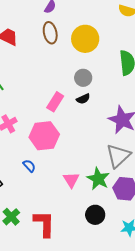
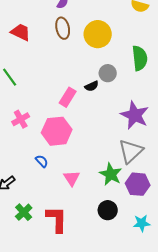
gray circle: (83, 78) -> (108, 73), moved
black semicircle: (83, 99) -> (92, 86), moved
pink triangle: (71, 180) -> (72, 178), moved

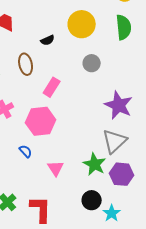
brown ellipse: (63, 28) -> (26, 64), moved
green semicircle: (140, 58) -> (124, 27), moved
black semicircle: (92, 86) -> (48, 40), moved
cyan star: (142, 223) -> (112, 213), moved, turned -30

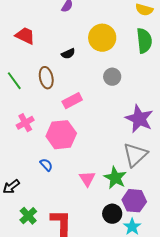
pink rectangle: (52, 87) -> (72, 101), turned 30
pink triangle: (56, 168) -> (87, 179), moved
purple hexagon: (122, 174) -> (134, 201), moved

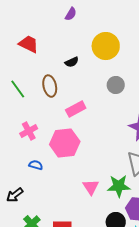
blue semicircle: (46, 165) -> (36, 165), moved, turned -32
green star: (115, 178) -> (119, 186), turned -30

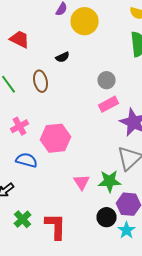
yellow circle: (106, 46) -> (84, 21), moved
pink rectangle: (76, 109) -> (108, 104), moved
blue semicircle: (36, 165) -> (26, 160), size x1.5

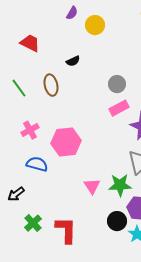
yellow circle: (84, 21) -> (95, 25), size x0.7

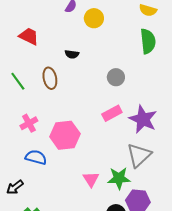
black semicircle: (73, 61) -> (72, 54), turned 32
pink rectangle: (119, 108) -> (112, 113), moved

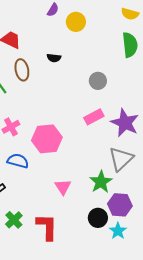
brown ellipse: (50, 78) -> (22, 70), moved
green star: (119, 178) -> (101, 182), turned -30
pink triangle: (91, 179) -> (63, 187), moved

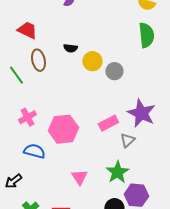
yellow circle: (76, 22) -> (92, 61), moved
pink rectangle: (94, 117) -> (108, 123), moved
gray triangle: (121, 159) -> (127, 140), moved, size x0.6

